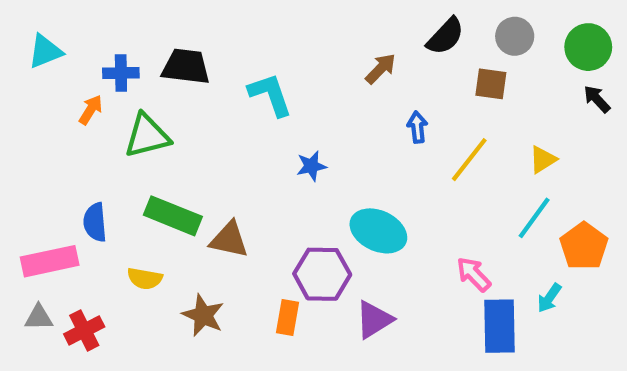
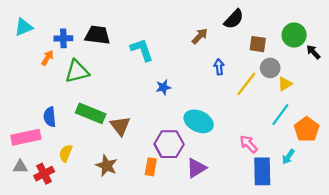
gray circle: (515, 36) -> (270, 68), moved
green circle: (588, 47) -> (294, 35), moved
brown triangle: (229, 240) -> (120, 126), turned 40
yellow semicircle: (145, 279) -> (66, 153), moved, turned 102

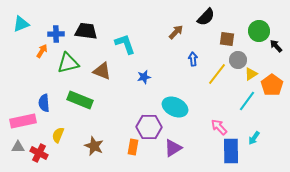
brown triangle: (120, 126) -> (102, 71), moved, turned -30
orange pentagon: (307, 129) -> (272, 85), moved
red cross: (44, 174) -> (39, 153), turned -36

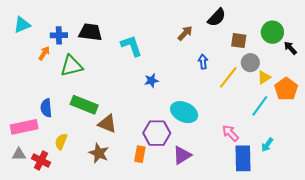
brown triangle: (102, 71) -> (107, 124), moved

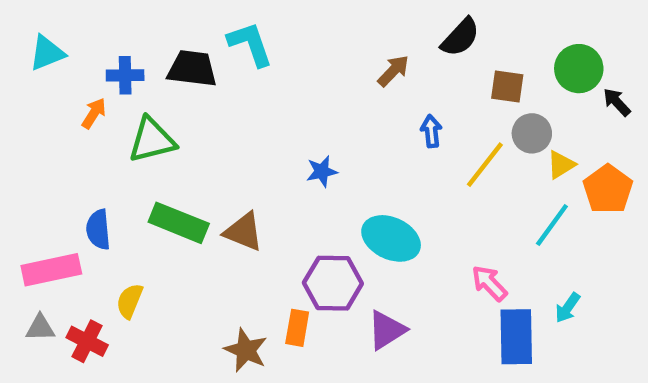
cyan L-shape: (131, 46) -> (250, 44), moved
brown triangle: (107, 124) -> (244, 232), moved
brown star: (99, 153) -> (246, 350), moved

